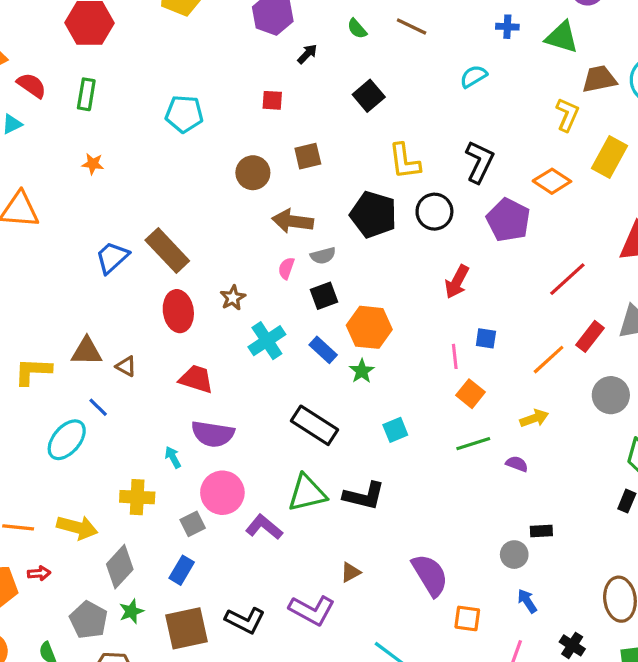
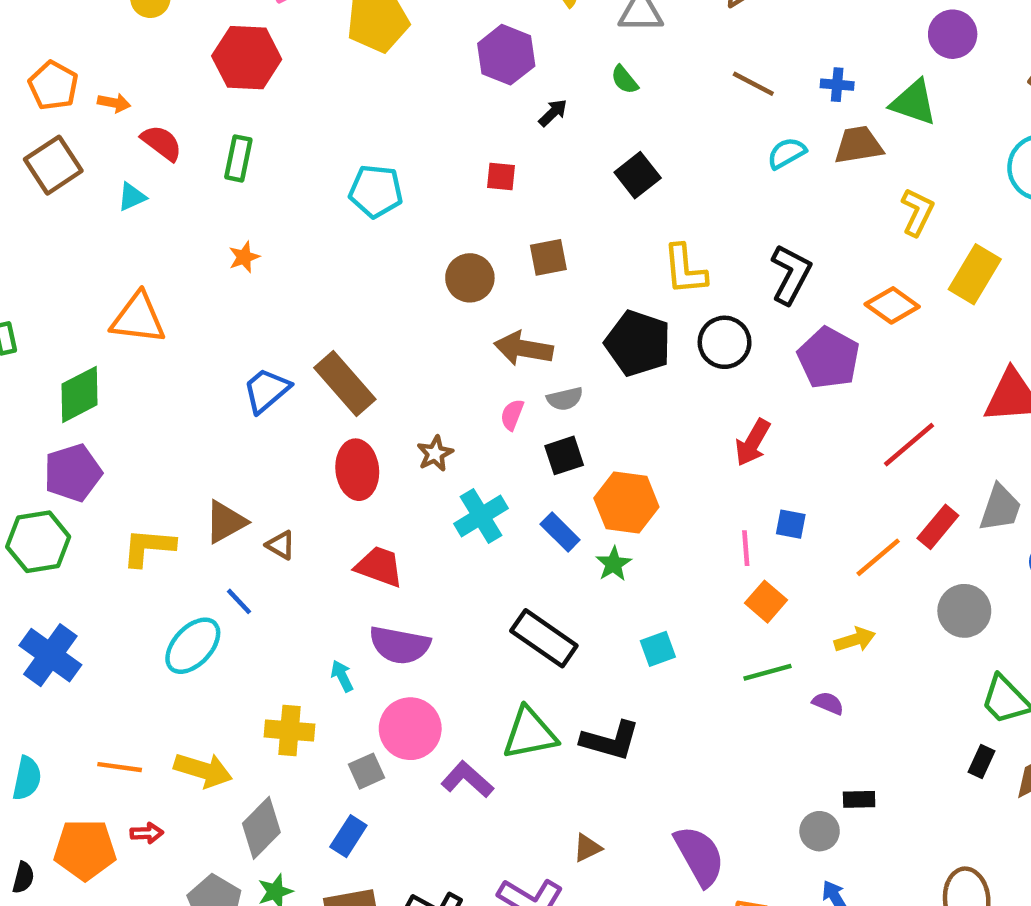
brown line: (412, 27) -> (753, 84), moved
brown trapezoid: (599, 79) -> (859, 145), moved
orange star: (93, 164) -> (244, 257), turned -30
brown triangle: (87, 351) -> (226, 522), turned -32

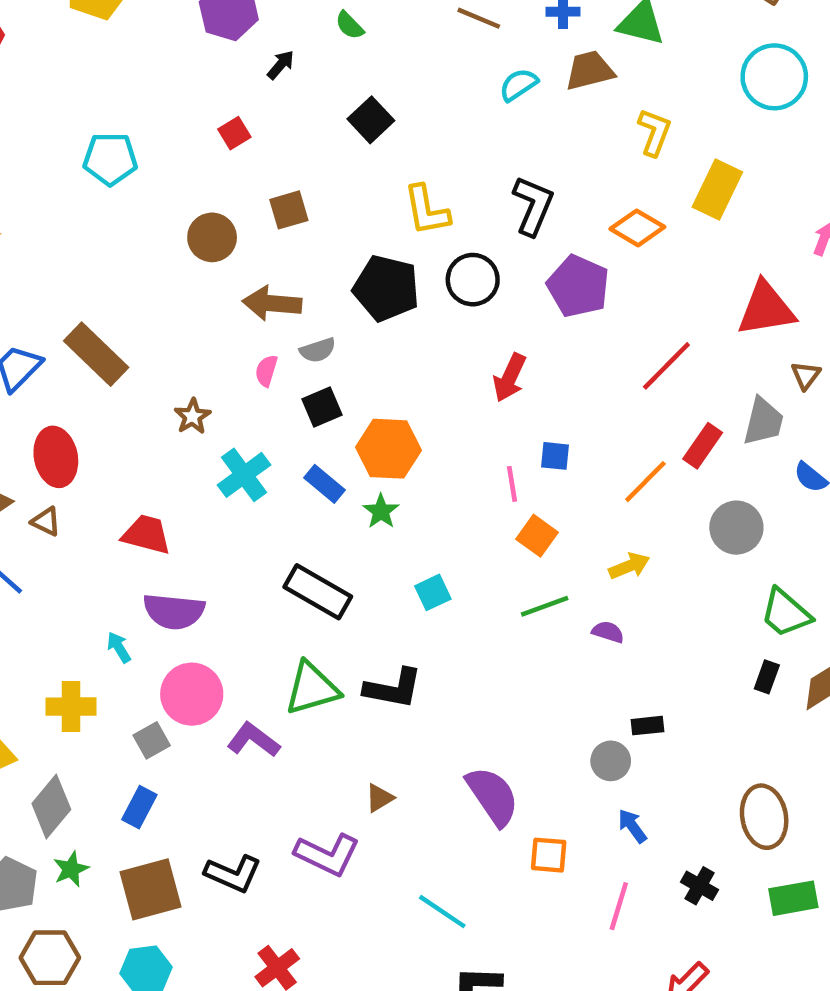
red square: (501, 176) -> (234, 133), turned -32
red ellipse: (357, 470) -> (56, 457), moved

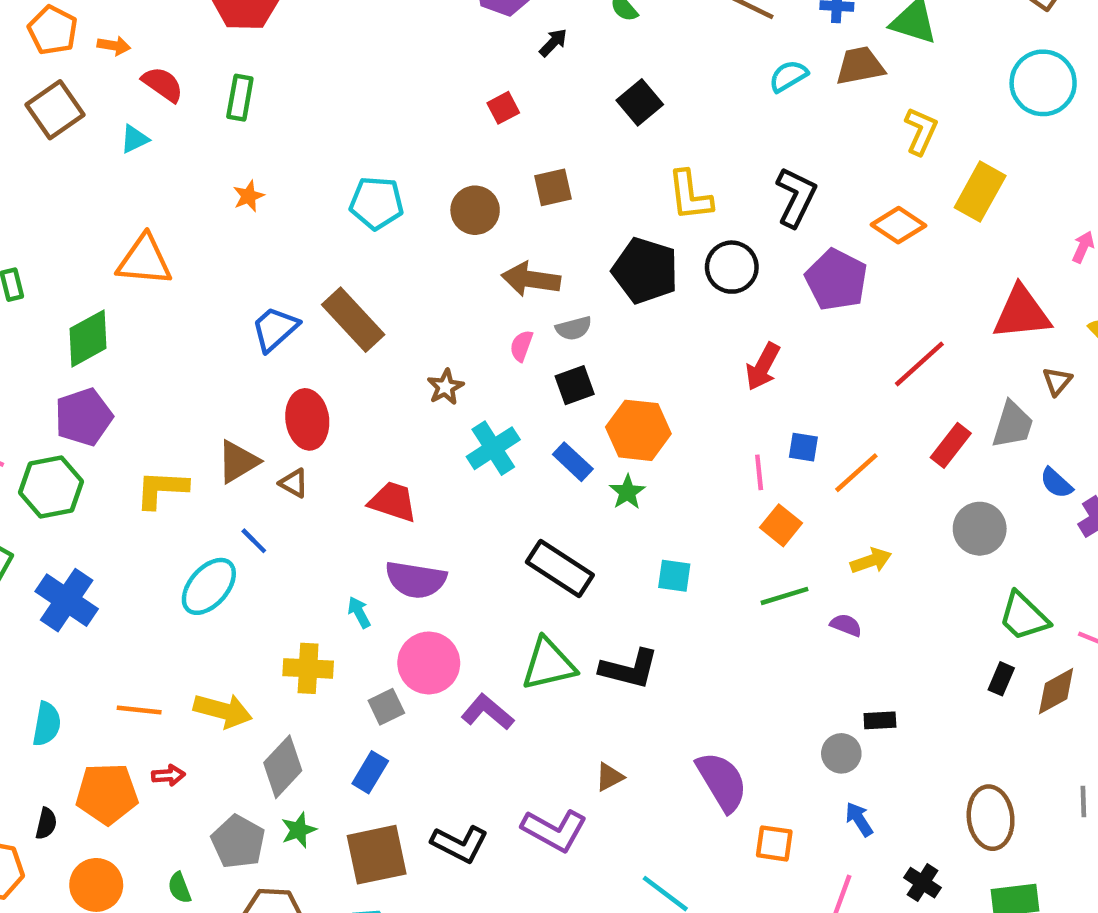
cyan pentagon: (110, 159) -> (377, 203), moved
orange line: (645, 482) -> (856, 473), moved
cyan square: (433, 592) -> (674, 576), turned 30

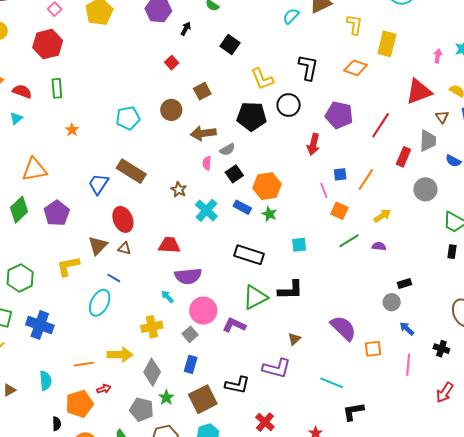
purple pentagon: (836, 280) -> (339, 115), moved
purple pentagon: (84, 417) -> (57, 213), moved

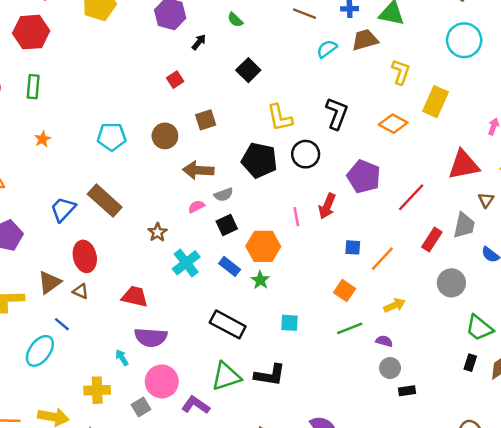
pink semicircle: (207, 163) -> (196, 207), turned 48
pink line: (324, 190) -> (296, 217), moved
gray circle: (392, 302) -> (390, 368), moved

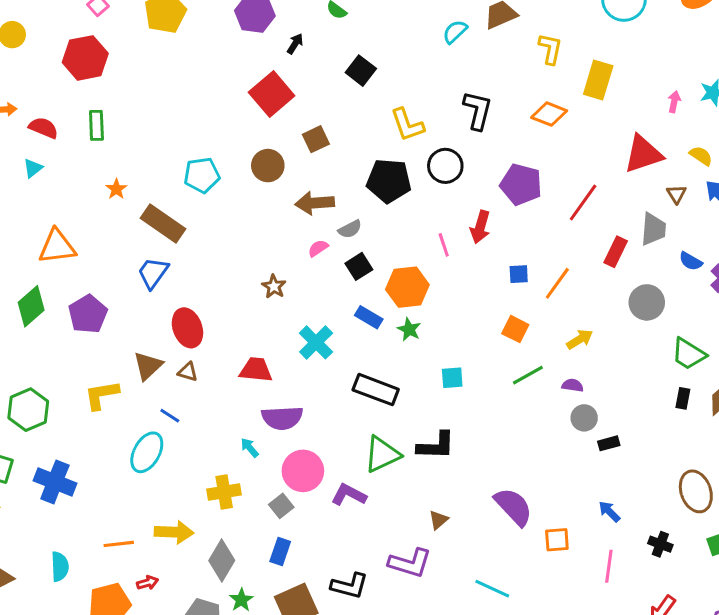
red square: (175, 80) -> (272, 94), size x2.0
brown rectangle: (105, 201) -> (163, 224), moved
cyan cross: (186, 263) -> (316, 342), moved

